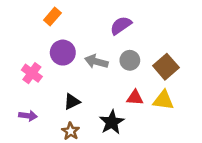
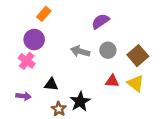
purple circle: (63, 53) -> (34, 40), moved
yellow triangle: (163, 100) -> (136, 83), turned 30
black triangle: (72, 102) -> (51, 84), moved, turned 32
black star: (112, 122) -> (80, 101), moved

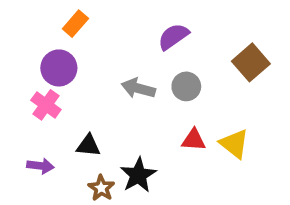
brown square: (138, 56) -> (251, 62), moved

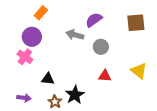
brown square: (251, 62) -> (136, 23), moved, turned 36
gray arrow: (138, 88) -> (75, 35), moved
yellow triangle: (234, 144) -> (139, 71), moved
purple arrow: (40, 166) -> (24, 98), moved

